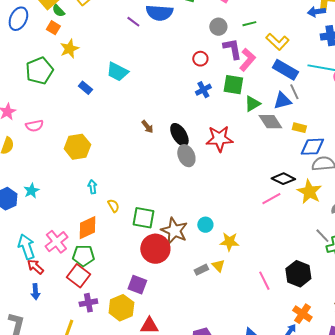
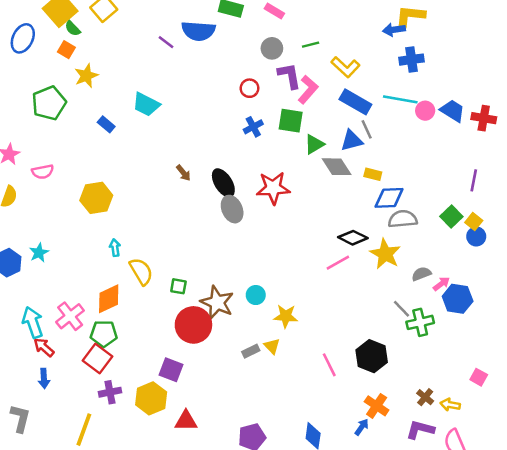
yellow semicircle: (113, 206) -> (141, 271), size x1.6
green square: (143, 218) -> (178, 286), size x0.6

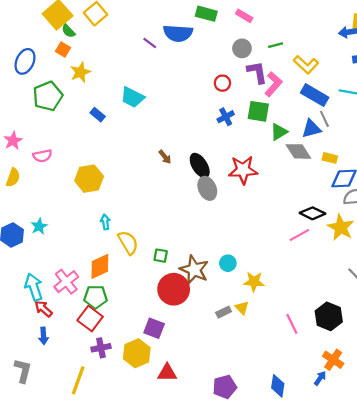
blue ellipse: (23, 38) -> (25, 61), moved

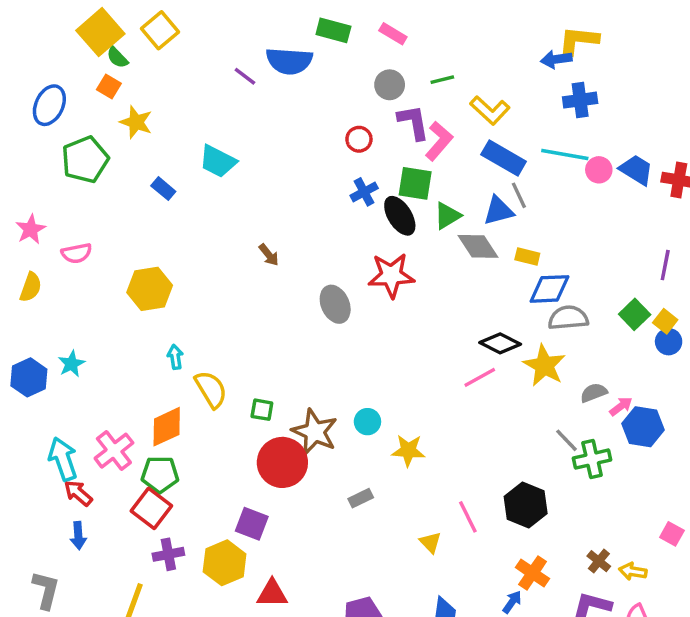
yellow star: (80, 72) -> (136, 122), turned -30
black ellipse: (200, 166) -> (400, 216), moved
yellow triangle: (242, 308) -> (430, 542), moved

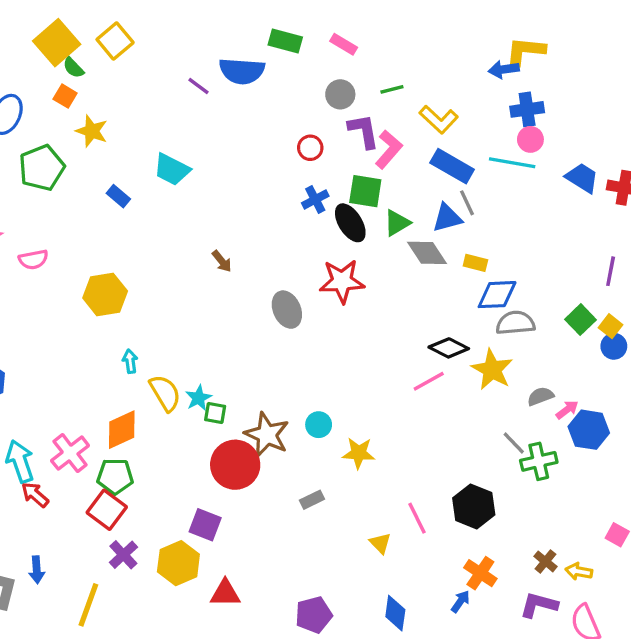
pink circle: (599, 170) -> (530, 139), moved
cyan star: (71, 364) -> (198, 398), moved
blue arrow: (78, 536) -> (37, 570), moved
purple cross: (168, 554) -> (123, 555), turned -32

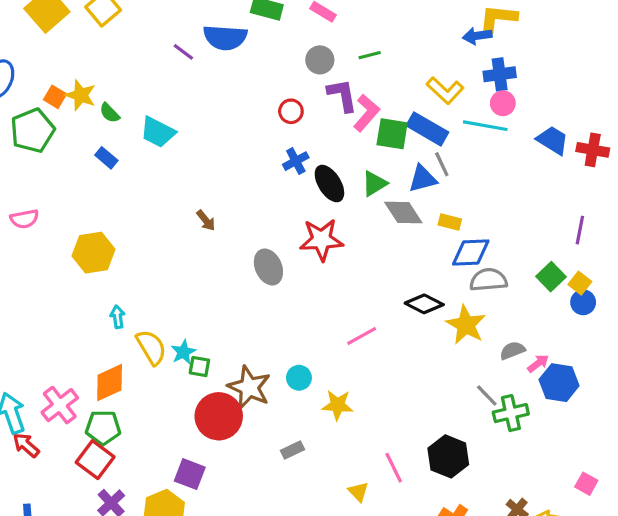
green semicircle: (73, 68) -> (110, 113), moved
orange square: (65, 96) -> (55, 97), moved
yellow L-shape: (439, 119) -> (445, 90), moved
green square: (365, 191) -> (392, 134), moved
pink line: (429, 381) -> (362, 336), moved

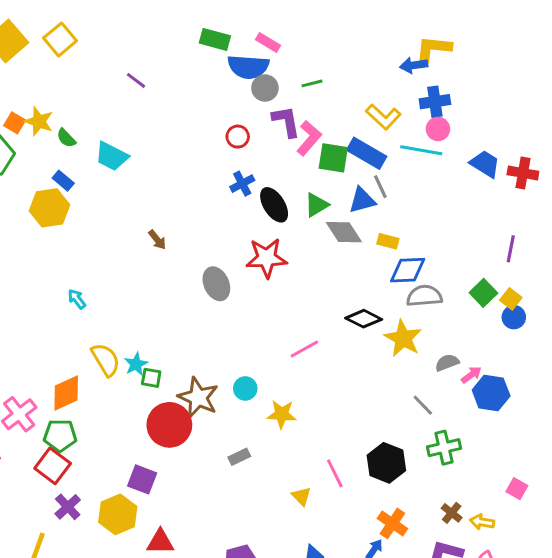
blue semicircle: (225, 37) -> (248, 67), moved
yellow hexagon: (93, 253) -> (49, 208), moved
cyan arrow: (118, 317) -> (77, 299), moved, turned -30
green cross: (511, 413) -> (444, 448), moved

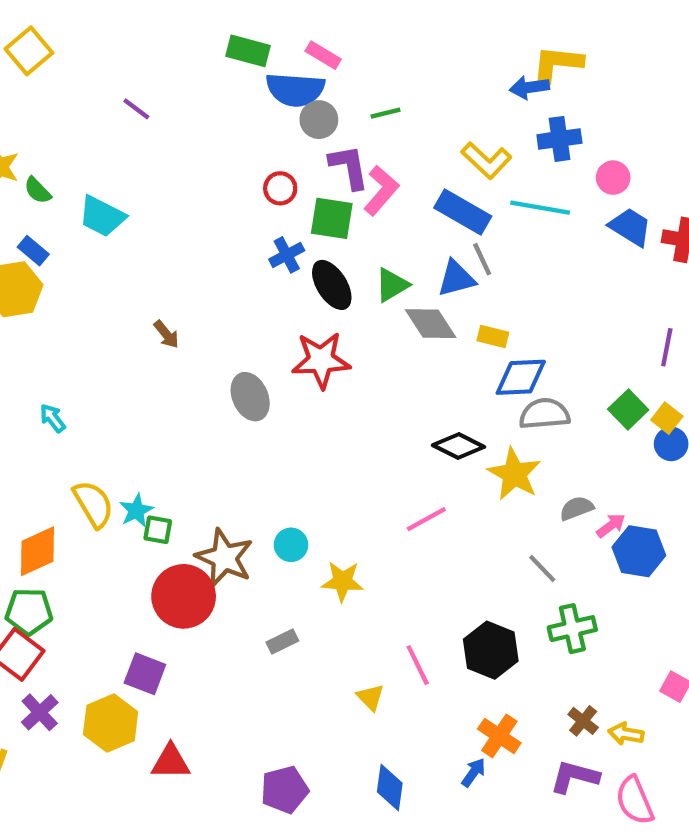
pink circle: (438, 129) -> (613, 178), moved
green square: (333, 158) -> (332, 218), moved
pink line: (304, 349) -> (426, 519), moved

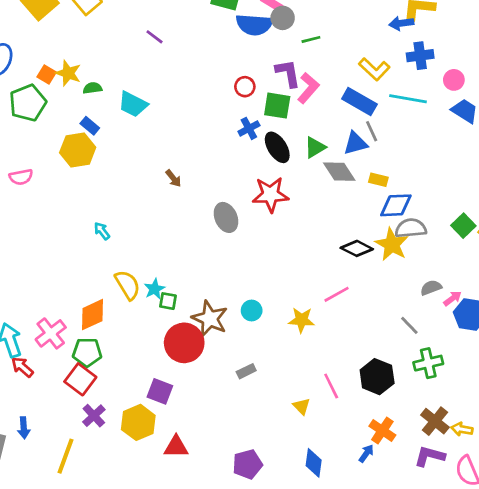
gray circle: (319, 120) -> (283, 18), moved
green semicircle: (38, 190) -> (92, 88), turned 126
yellow star: (514, 474) -> (392, 244), moved
yellow star: (343, 581) -> (301, 320), moved
brown cross: (583, 721) -> (435, 421), size x1.5

